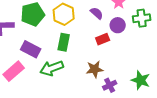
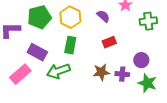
purple circle: (118, 25) -> (141, 60), moved
purple cross: (110, 85) -> (122, 74), moved, turned 32

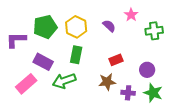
red rectangle: (109, 42) -> (116, 60), moved
purple cross: (122, 74) -> (128, 93), moved

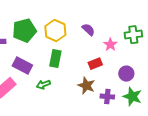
pink star: (131, 15) -> (110, 45), moved
green arrow: (64, 81) -> (43, 85), size x0.6
brown star: (107, 82) -> (86, 86), turned 30

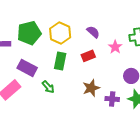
red rectangle: (95, 64) -> (88, 56), moved
green arrow: (43, 85) -> (48, 87), turned -112
brown star: (86, 86) -> (91, 88), turned 30

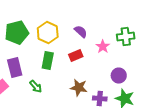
purple rectangle: (27, 68) -> (15, 68), turned 48
brown star: (91, 88) -> (79, 88), turned 30

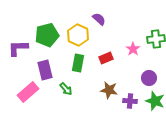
purple semicircle: (81, 32) -> (99, 19), moved

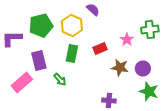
brown star: (109, 90) -> (120, 68), moved
purple cross: (130, 101) -> (109, 101), moved

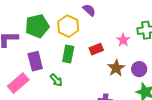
brown star: (120, 68) -> (116, 68), turned 30

